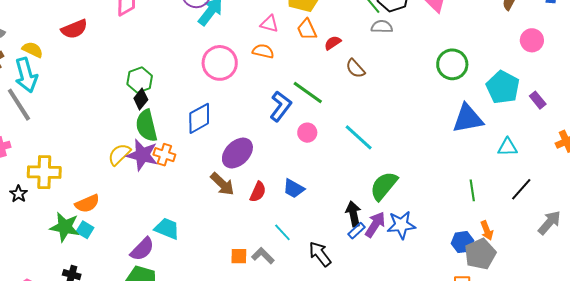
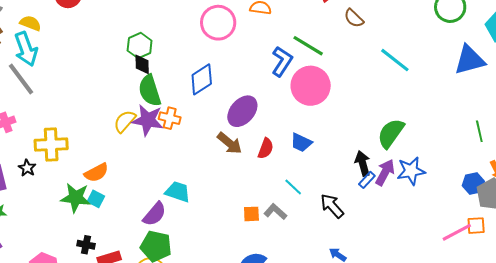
black diamond: (141, 99) -> (142, 64), turned -35
pink circle: (307, 133) -> (311, 86), size x2.0
cyan line: (359, 137) -> (395, 60), moved

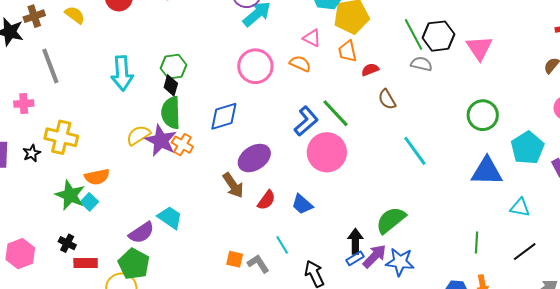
cyan arrow: (26, 49) -> (122, 73), moved

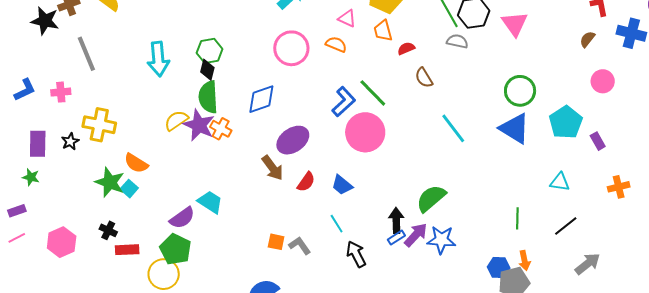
blue triangle: (487, 171) -> (515, 128), moved, turned 32
orange semicircle: (97, 177) -> (136, 163), turned 45
cyan line: (282, 245) -> (337, 224), moved

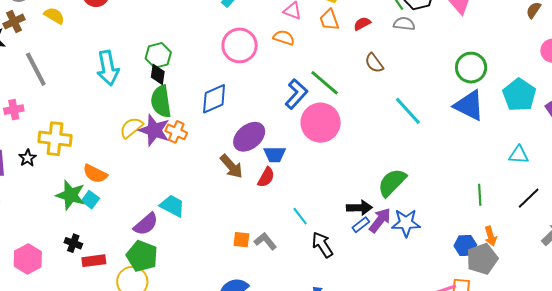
red semicircle: (406, 48) -> (362, 24), moved
blue trapezoid: (342, 185) -> (275, 154), moved, turned -35
black arrow: (396, 220) -> (359, 208), turned 95

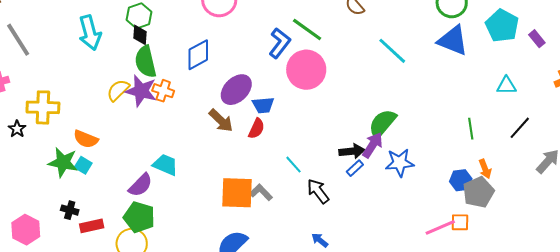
purple arrow: (380, 220) -> (373, 145), moved
orange square: (241, 240) -> (237, 193), size x2.0

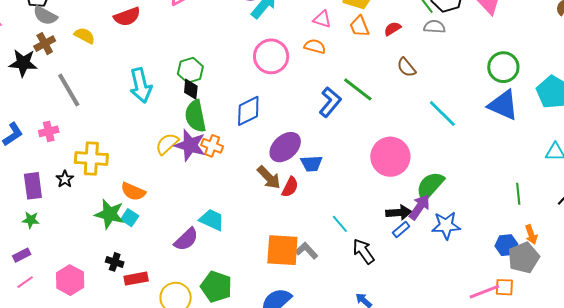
pink circle: (306, 70) -> (390, 157), moved
red semicircle: (256, 129) -> (290, 187), moved
green pentagon: (139, 217) -> (216, 287), moved

